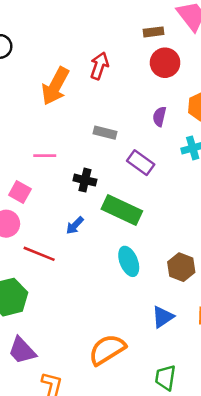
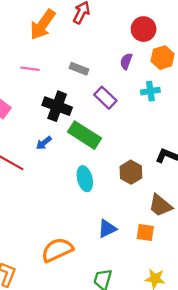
red circle: (165, 63) -> (144, 29), moved
pink line: (45, 156) -> (30, 69), moved
black cross: (85, 180) -> (57, 106), size x1.5
brown hexagon: (181, 267) -> (131, 172), moved

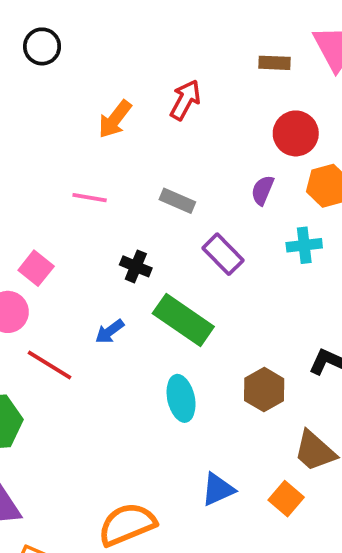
orange arrow: (43, 25) -> (115, 119), size x0.7
black cross: (57, 106) -> (136, 266), size x0.6
orange square: (145, 232) -> (286, 499), turned 30

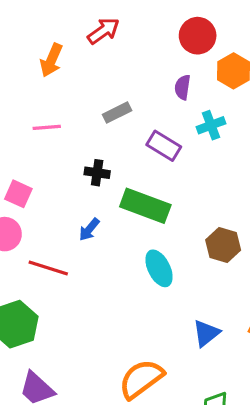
red arrow: (185, 100) -> (103, 31), turned 40
gray rectangle: (177, 201) -> (117, 112), turned -36
cyan cross: (304, 245) -> (211, 125), moved

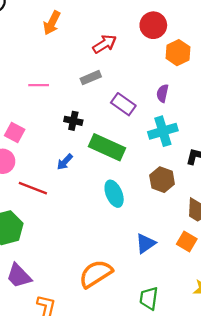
red arrow: (103, 31) -> (105, 44), moved
orange arrow: (51, 60) -> (52, 23), moved
purple semicircle: (182, 87) -> (163, 93), moved
cyan cross: (211, 125) -> (163, 131), moved, size x1.4

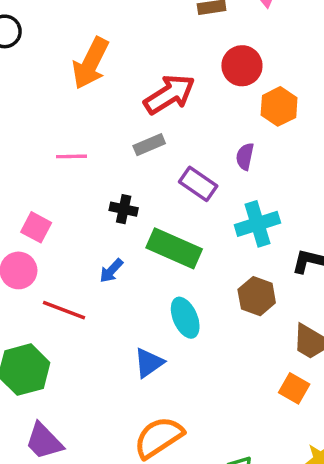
orange arrow: (52, 23) -> (91, 63), size x1.4
red arrow: (105, 44) -> (169, 94), size x1.4
purple semicircle: (163, 93) -> (245, 157), moved
blue triangle: (146, 243) -> (149, 363), moved

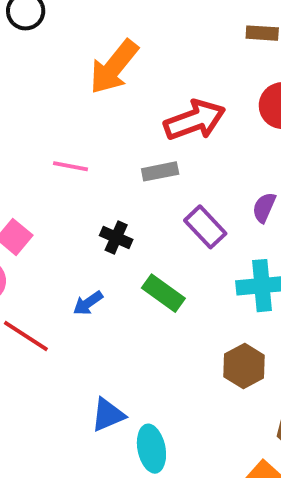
green rectangle: (174, 248) -> (163, 293), size x0.7
cyan ellipse: (185, 318) -> (151, 449), moved

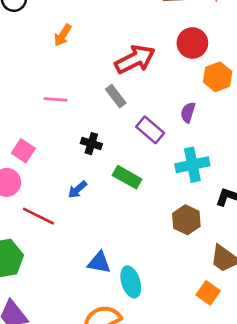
orange arrow: (114, 67) -> (63, 35), moved, size x0.6
gray rectangle: (160, 171) -> (116, 96), turned 70
blue triangle: (108, 415) -> (99, 263), turned 40

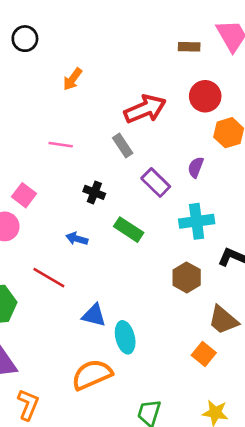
blue arrow: (77, 190) -> (77, 239), turned 54
red line: (38, 216) -> (49, 278), moved

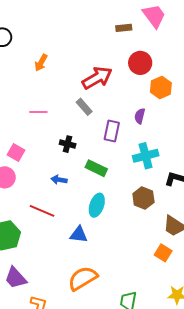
purple rectangle: (156, 182) -> (112, 131), turned 65
cyan ellipse: (125, 337) -> (97, 205), moved, turned 40

